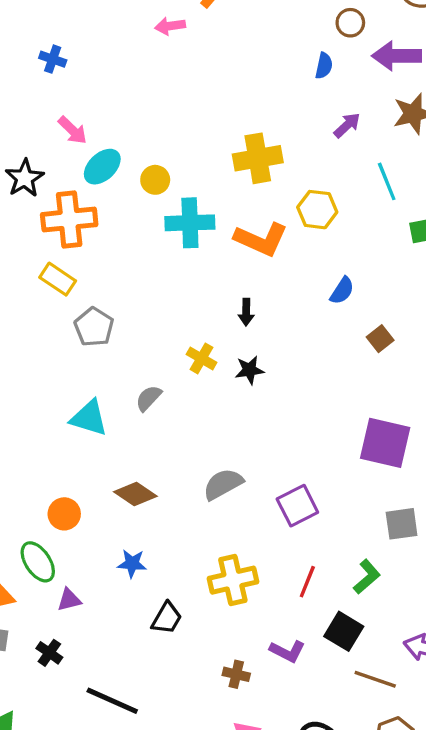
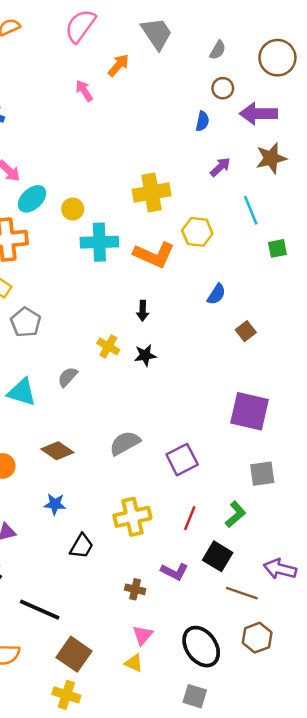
pink arrow: (170, 26) -> (84, 91), turned 65

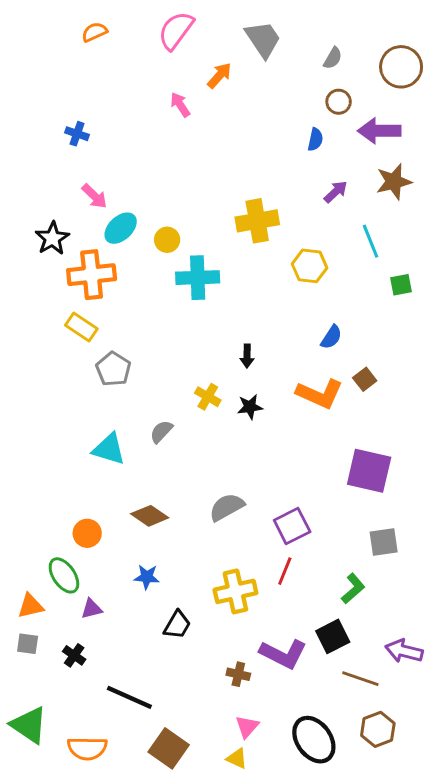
orange L-shape: (154, 255) -> (320, 394), moved
red line: (190, 518) -> (285, 571), moved
black square: (218, 556) -> (333, 636), turned 32
purple L-shape: (174, 572) -> (283, 654), size x1.5

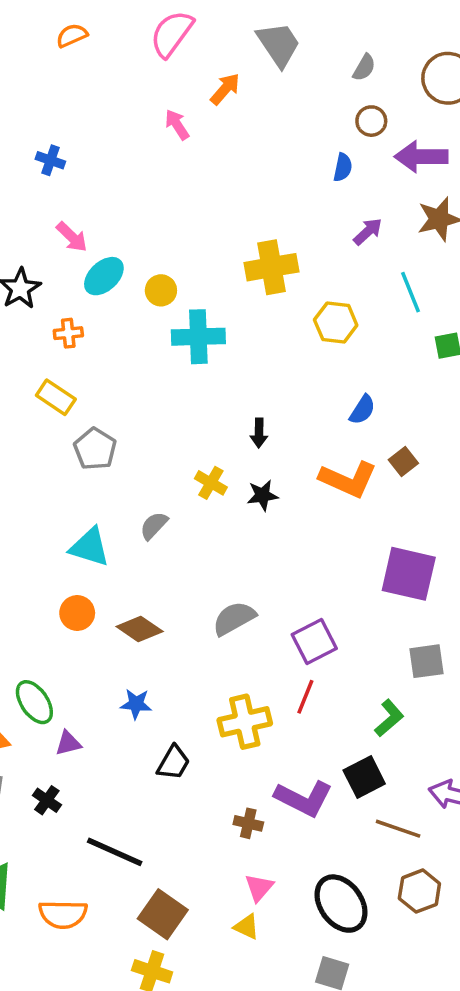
orange cross: (92, 275) -> (68, 333), size x0.5
orange circle: (87, 533) -> (77, 613), moved

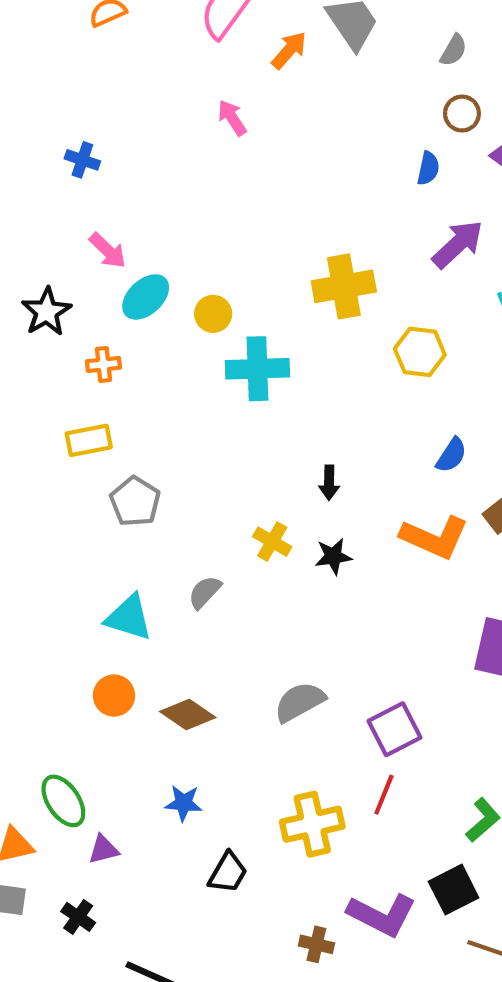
orange arrow: (225, 89) -> (289, 50), moved
purple arrow: (368, 232) -> (458, 244), size x1.5
yellow rectangle: (56, 397) -> (89, 440), turned -45

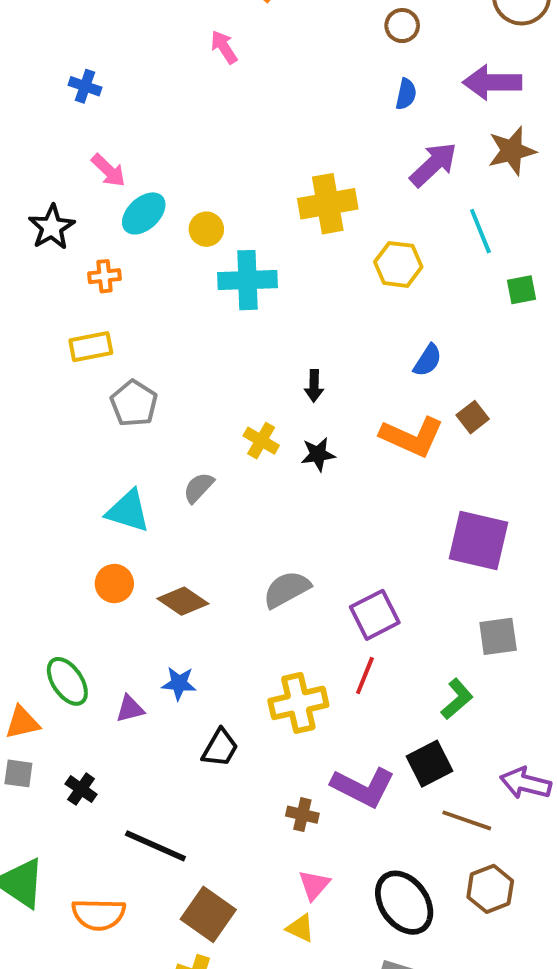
brown circle: (462, 114) -> (402, 26), moved
purple triangle: (103, 849) -> (130, 709), moved

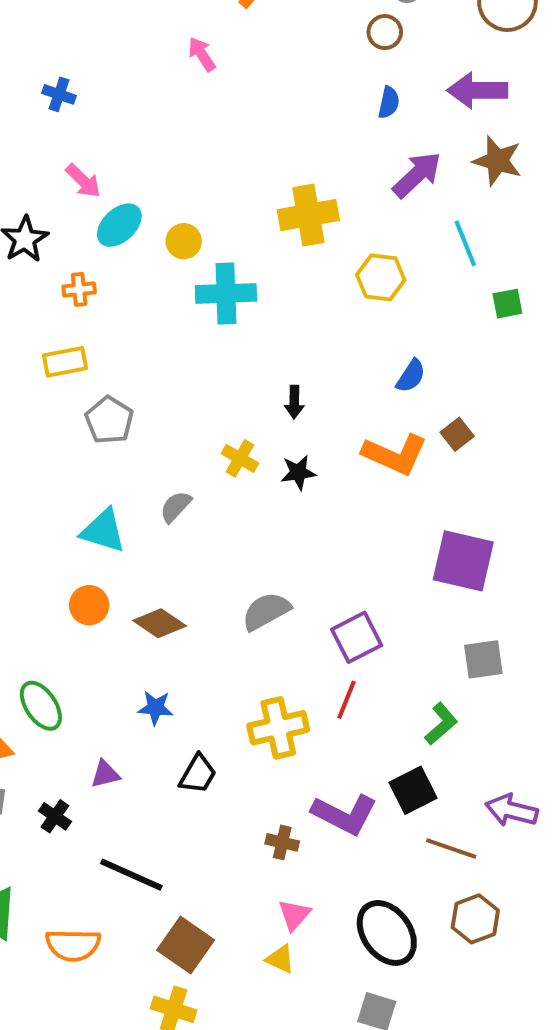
brown star: (512, 151) -> (497, 161), turned 30
purple triangle: (130, 709) -> (105, 774), moved

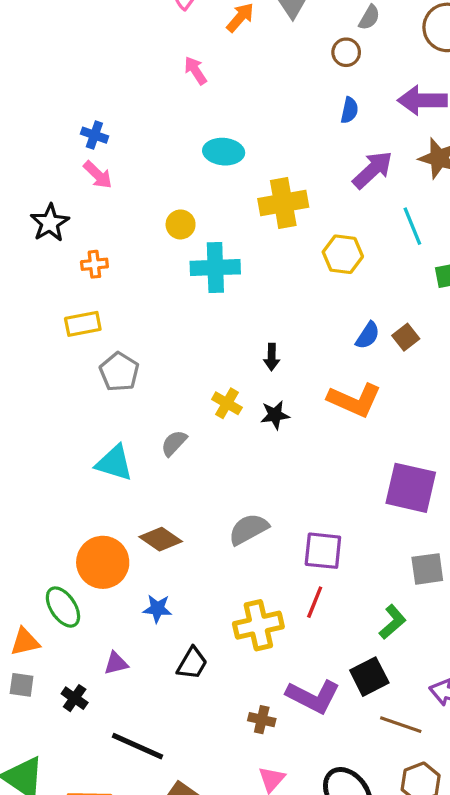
blue cross: (59, 94) -> (94, 135), moved
cyan ellipse: (119, 225) -> (224, 152), moved, turned 48
brown square: (457, 434) -> (406, 337), moved
orange circle: (89, 605) -> (103, 562), moved, size x1.6
purple square: (357, 637) -> (323, 551), turned 33

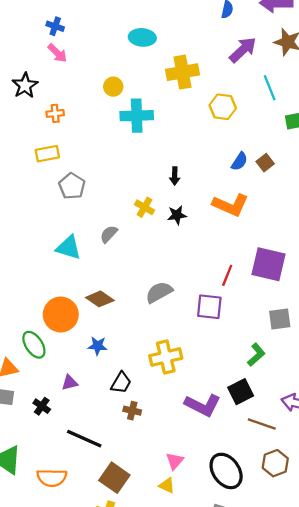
red line: (315, 602) -> (227, 275), moved
brown cross: (262, 720) -> (132, 411), moved

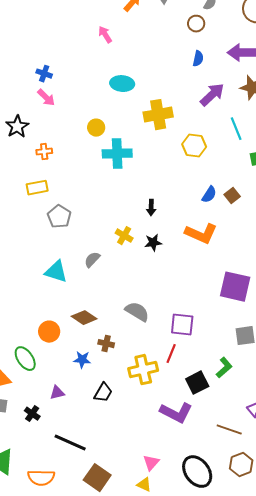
red line: (227, 275) -> (171, 354), moved
gray semicircle: (159, 292) -> (137, 312), turned 60
orange circle: (61, 315) -> (49, 332), size x0.7
black square: (241, 392) -> (197, 383), moved
brown cross: (132, 411) -> (106, 344), moved

